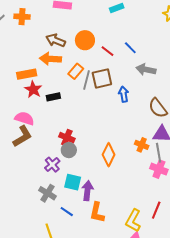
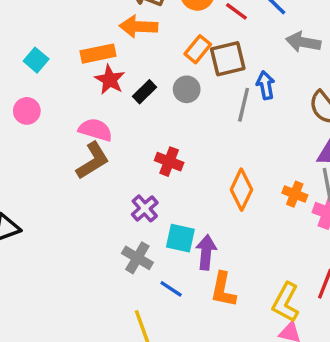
orange rectangle: (76, 71) -> (198, 49), moved
gray line: (86, 80) -> (244, 105), moved
black rectangle: (53, 97) -> (145, 92), turned -32
orange cross: (142, 145) -> (295, 194), moved
gray circle: (69, 150) -> (187, 89), moved

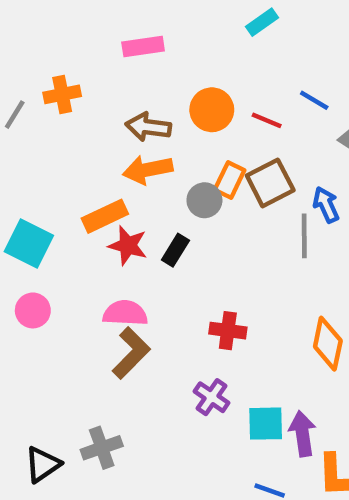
cyan square: (36, 60) -> (29, 243), size x1.5
gray circle: (187, 89) -> (204, 200), moved
gray cross: (137, 258) -> (102, 448), moved, turned -36

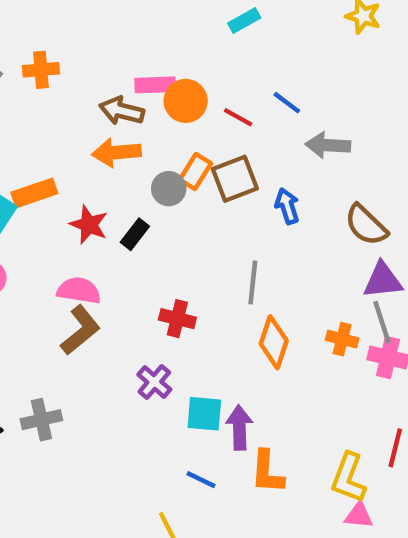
pink rectangle: (143, 47) -> (155, 85), moved
orange rectangle: (105, 216) -> (34, 193), moved
gray line: (304, 236) -> (253, 283), moved

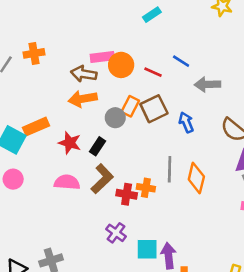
brown L-shape: (80, 330) -> (102, 179), moved
orange cross: (342, 339) -> (146, 188), moved
orange diamond: (274, 342) -> (196, 178), moved

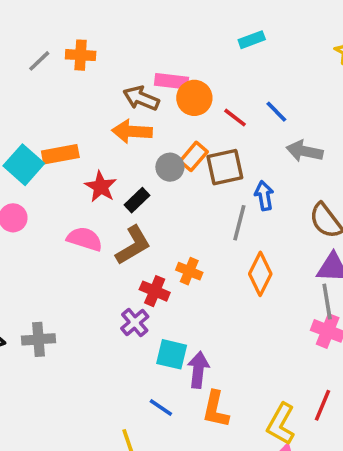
gray line: (170, 169) -> (239, 223), moved
red cross: (127, 194) -> (155, 291), moved

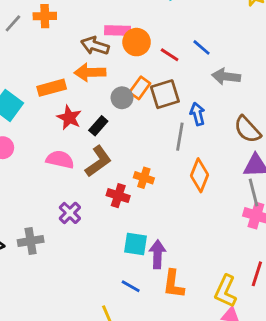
orange rectangle: (60, 154) -> (52, 88), moved
purple cross: (135, 323) -> (70, 213), moved

